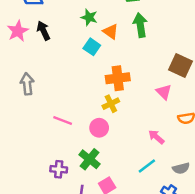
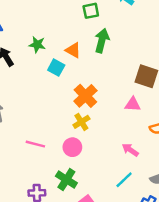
green star: (89, 17) -> (37, 45), moved
green arrow: (140, 25) -> (102, 41), turned 30
orange cross: (118, 78) -> (85, 96), turned -30
pink triangle: (164, 92) -> (133, 104), turned -35

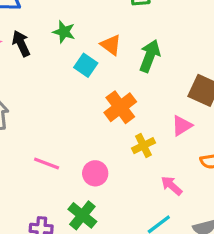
green arrow: (102, 41) -> (150, 56), moved
pink triangle: (133, 104) -> (182, 126), turned -42
yellow cross: (81, 122) -> (143, 146), moved

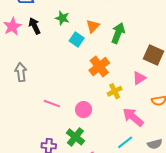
orange triangle: (111, 45) -> (93, 26), turned 40
pink arrow: (172, 186) -> (133, 117), size x1.5

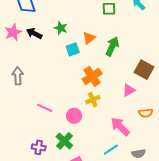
black arrow: (35, 26) -> (34, 33), turned -42
cyan square: (77, 40) -> (73, 49), turned 32
yellow cross: (115, 91) -> (93, 100), moved

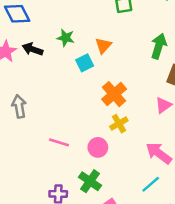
green arrow: (112, 46) -> (159, 46), moved

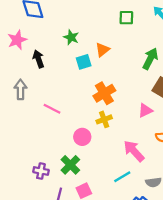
black arrow: (33, 49) -> (38, 59), moved, turned 42
pink line: (59, 142) -> (52, 109), moved

